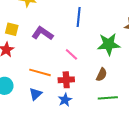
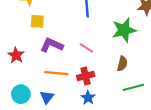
yellow square: (12, 29) -> (37, 21), moved
purple L-shape: (43, 33) -> (52, 45), moved
blue triangle: (36, 94) -> (47, 97), moved

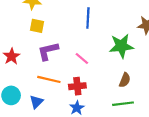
purple L-shape: (52, 45) -> (48, 51), turned -45
brown semicircle: (122, 64) -> (125, 80), moved

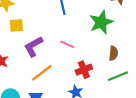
orange line: (49, 79) -> (42, 73), turned -35
red cross: (77, 86) -> (84, 70), moved

